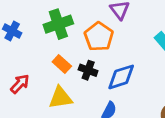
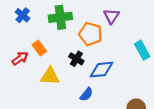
orange pentagon: (99, 37) -> (90, 34), turned -30
orange rectangle: (62, 64) -> (39, 48), moved

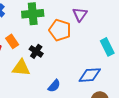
black cross: (76, 59) -> (36, 51), moved
blue diamond: (102, 70) -> (90, 75), moved

